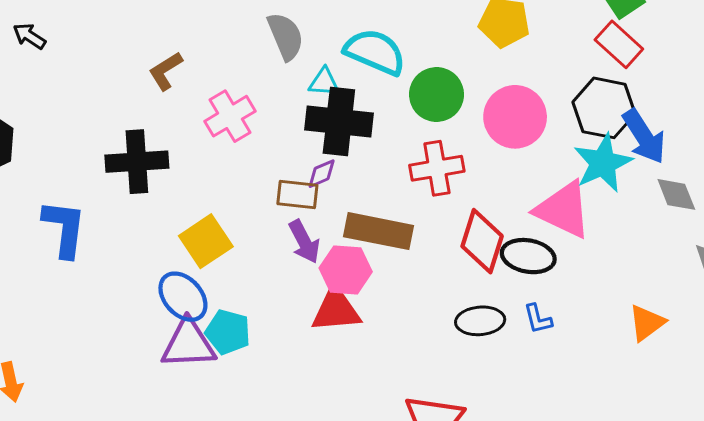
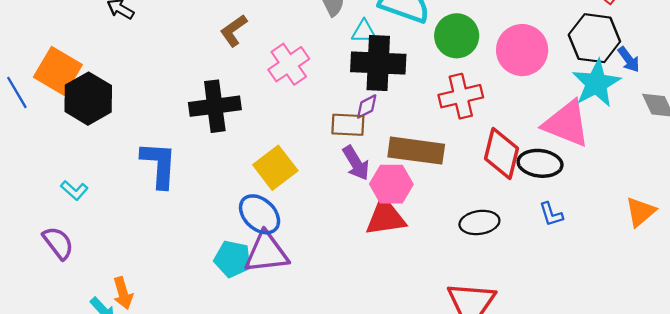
blue arrow: (644, 136) -> (629, 59), size x0.6
black ellipse: (480, 321) -> (479, 222), moved
cyan pentagon: (228, 332) -> (233, 259), moved

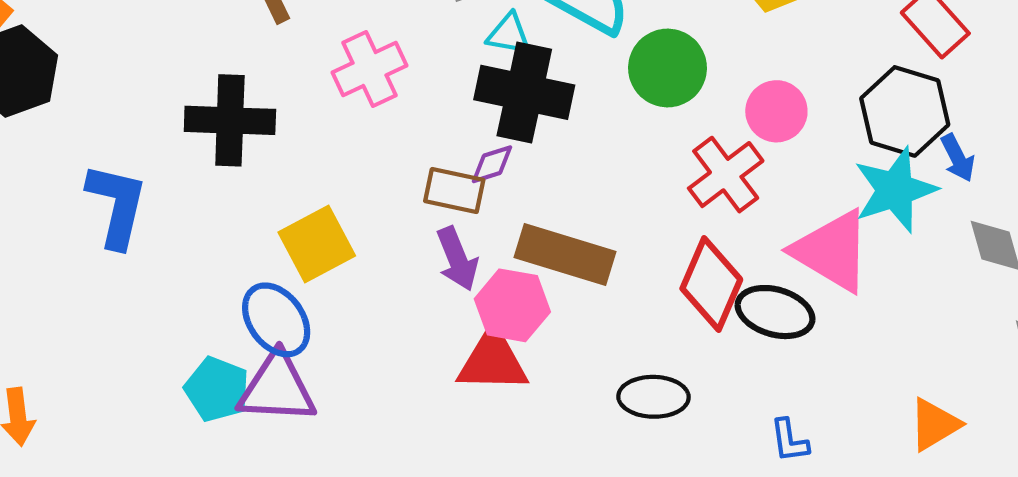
pink circle: (522, 50) -> (776, 111), size x0.7
red cross: (461, 96) -> (726, 175), moved, turned -33
blue L-shape: (551, 214) -> (789, 441), moved

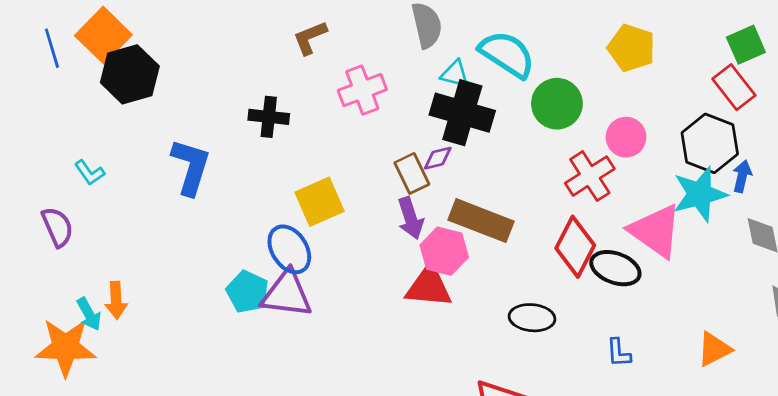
black cross: (230, 120) -> (269, 117), size x0.7
blue arrow: (958, 158) -> (742, 176), turned -144
brown rectangle: (454, 191) -> (412, 173), turned 48

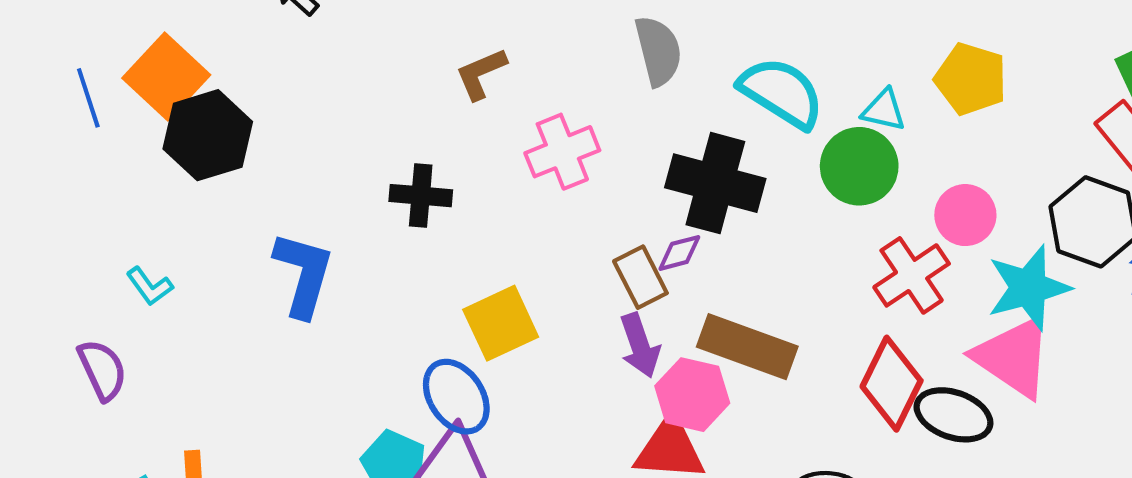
cyan triangle: (455, 74) -> (884, 110), moved
cyan star: (700, 194) -> (1029, 288), moved

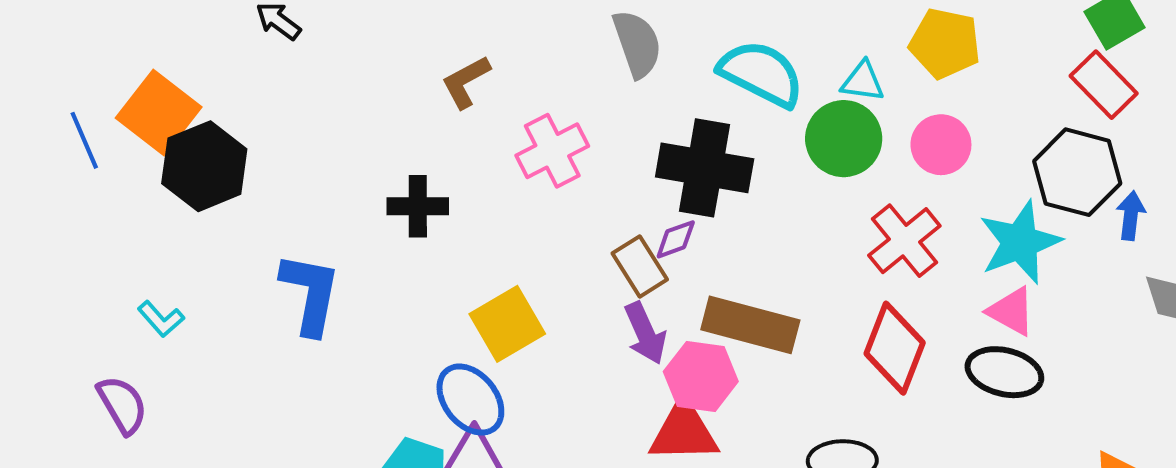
pink circle: (965, 215) -> (941, 145), moved
pink triangle: (1013, 357) -> (1011, 311), size x0.6
black ellipse: (953, 415) -> (1004, 372), moved

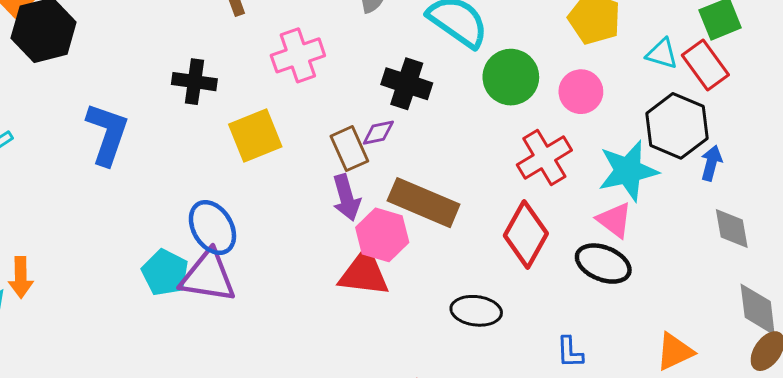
cyan triangle: (863, 82) -> (662, 54), moved
black cross: (705, 168) -> (407, 84), size x0.7
yellow square: (507, 324) -> (255, 135), moved

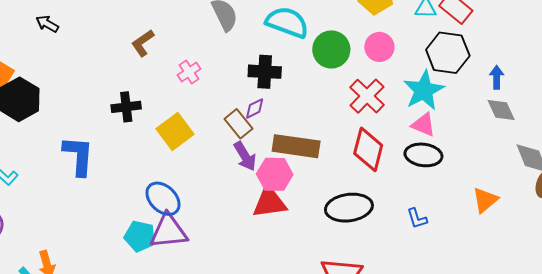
pink cross: (298, 55) -> (189, 72), size x0.7
blue arrow: (711, 163) -> (497, 77), moved
black ellipse: (476, 311) -> (349, 208), size x1.4

